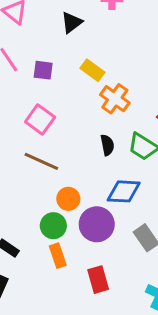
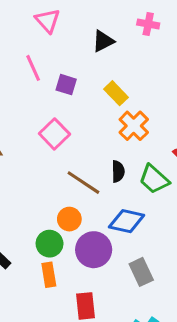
brown line: (41, 161) -> (83, 183), moved

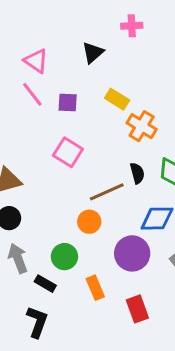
pink triangle: (48, 21) -> (36, 61), moved
brown line: (83, 183) -> (107, 192), turned -44
orange circle: (69, 219) -> (89, 222), moved
green circle: (50, 244) -> (64, 257), moved

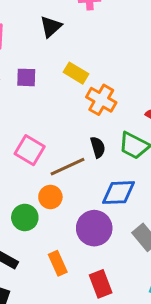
pink square: (68, 152) -> (30, 150), moved
green circle: (64, 257) -> (25, 217), moved

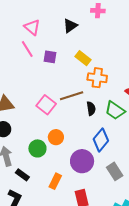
orange cross: (101, 100) -> (97, 78), turned -30
brown line: (68, 167) -> (72, 96), moved
blue diamond: (118, 193) -> (101, 140), turned -55
orange rectangle: (58, 263) -> (55, 181), turned 42

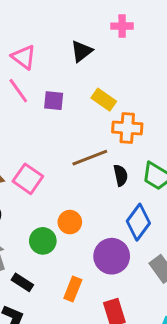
pink square: (46, 105) -> (28, 179), moved

